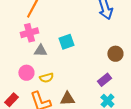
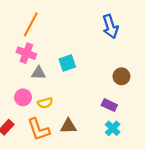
pink cross: (29, 33) -> (26, 53), turned 36
purple rectangle: (104, 80) -> (109, 105), turned 64

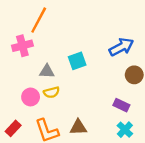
blue arrow: (110, 27) -> (121, 47), moved, turned -100
pink cross: (26, 53) -> (22, 46), moved, turned -36
yellow semicircle: (45, 103) -> (52, 92), moved

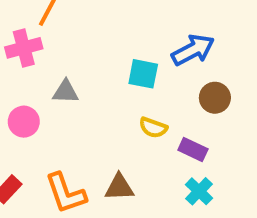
cyan square: (77, 61) -> (143, 74), moved, turned 30
yellow semicircle: (52, 92) -> (153, 128), moved, turned 35
pink circle: (31, 97) -> (24, 122), moved

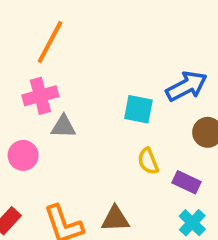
pink cross: (24, 48) -> (40, 96), moved
yellow semicircle: (153, 128) -> (148, 161), turned 48

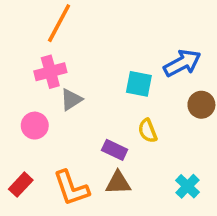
gray triangle: (63, 127) -> (71, 100), turned -35
purple rectangle: (186, 182) -> (115, 150), moved

